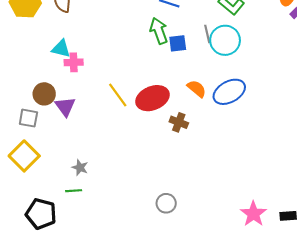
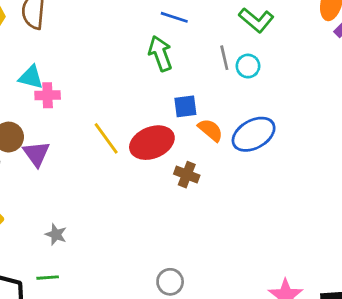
cyan circle: (225, 40) -> (248, 66), size x0.6
blue square: (178, 43) -> (185, 106), moved
green line: (74, 191) -> (48, 278), moved

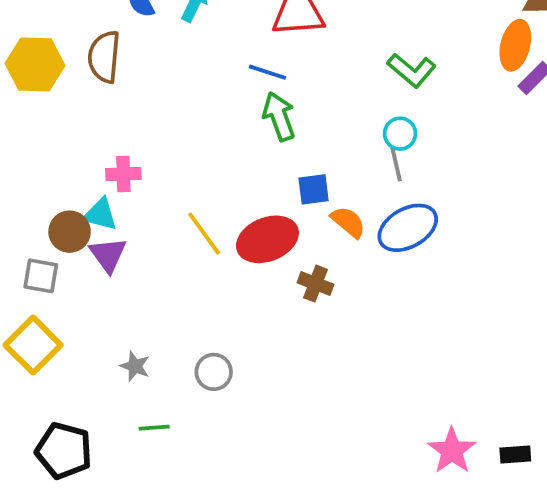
blue line: (174, 17) -> (267, 72), moved
gray line: (224, 58) -> (396, 164), moved
cyan triangle: (31, 77) -> (100, 214), moved
green line: (48, 278) -> (154, 428), moved
gray circle: (170, 282) -> (214, 372), moved

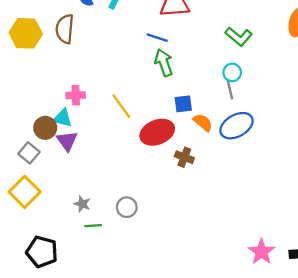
yellow line: (204, 234) -> (121, 106), moved
gray square: (41, 276) -> (29, 153), turned 30
green line: (154, 428) -> (93, 226), moved

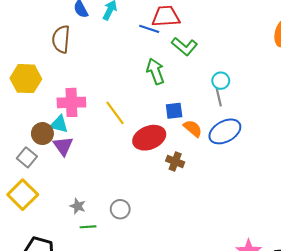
yellow hexagon: (26, 33) -> (26, 79), moved
green L-shape: (239, 37) -> (184, 46), moved
blue line: (157, 38) -> (149, 29), moved
pink cross: (76, 95) -> (71, 102), size x1.5

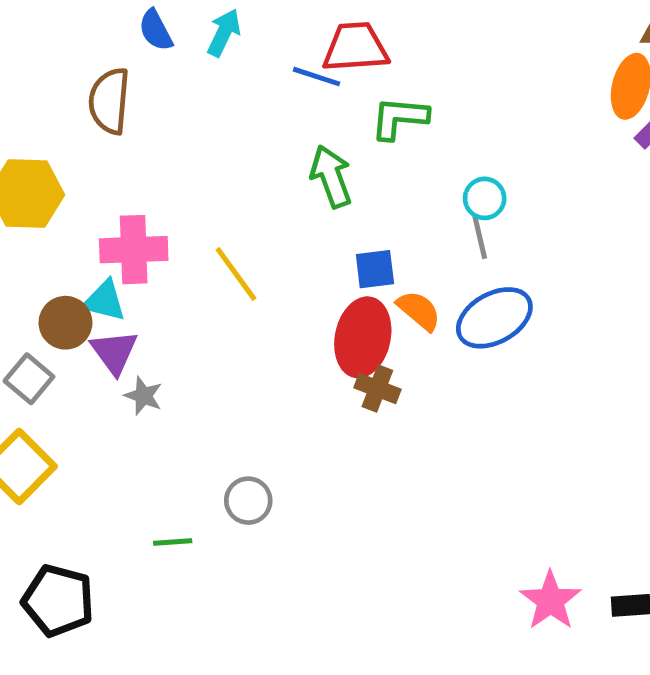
green L-shape: (184, 46) -> (399, 118), turned 145
red ellipse: (149, 138) -> (363, 337), moved, turned -56
gray star: (78, 206) -> (143, 396), moved

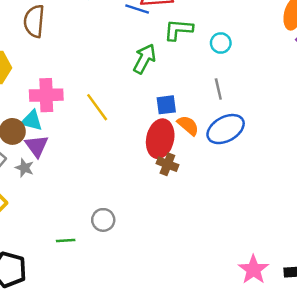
green arrow: (331, 176) -> (144, 59), turned 48
cyan circle: (485, 198) -> (221, 43), moved
gray star: (143, 396) -> (24, 168), moved

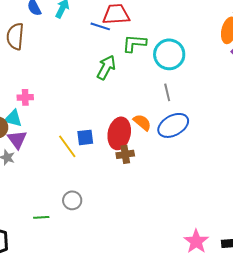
cyan circle: (221, 43) -> (169, 54), size x1.8
pink cross: (46, 95) -> (25, 97), size x0.6
blue square: (166, 105) -> (85, 137), moved
yellow line: (97, 107) -> (67, 146), moved
brown cross: (167, 164) -> (125, 154), turned -30

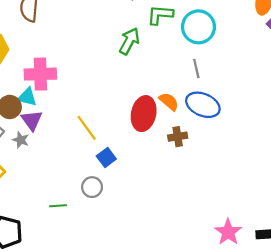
pink cross: (25, 97) -> (40, 74), size x1.8
blue ellipse: (173, 125) -> (203, 105), turned 52
blue square: (85, 137) -> (106, 157), moved, turned -30
brown cross: (125, 154) -> (178, 137), moved

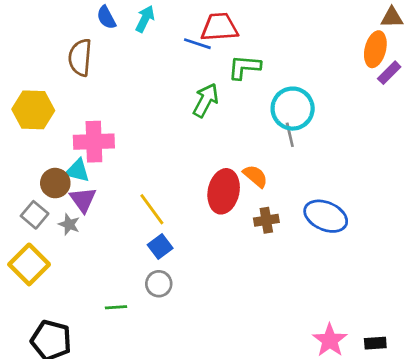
cyan circle: (198, 27) -> (293, 109), moved
blue ellipse: (203, 105) -> (326, 216), moved
blue square: (106, 157) -> (160, 246), moved

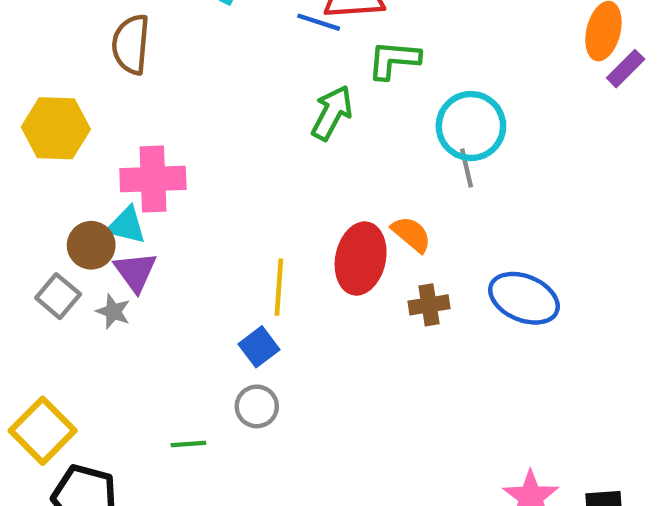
yellow line: (152, 209) -> (279, 287), moved, turned 40
yellow square: (29, 264) -> (43, 431), moved

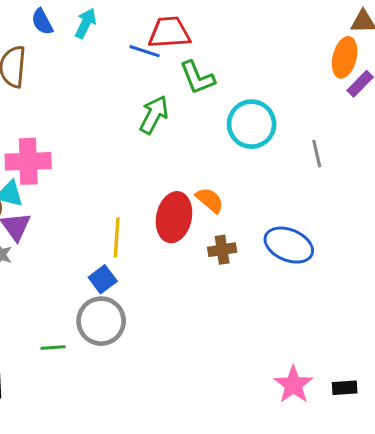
green L-shape: (394, 60) -> (197, 78), turned -117
gray line: (467, 168) -> (317, 154), moved
gray circle: (257, 406) -> (101, 321), size x1.6

